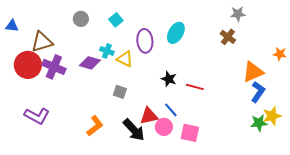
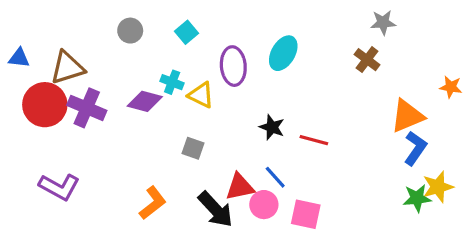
blue triangle: (12, 26) -> (19, 58), moved

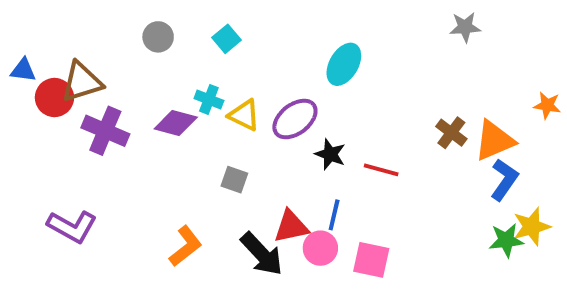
brown cross: (367, 60) -> (451, 133), moved
purple ellipse: (233, 66) -> (295, 119), moved, turned 57
red circle: (45, 105) -> (54, 98), moved, size x0.7
blue line: (275, 177) -> (334, 215), turned 55

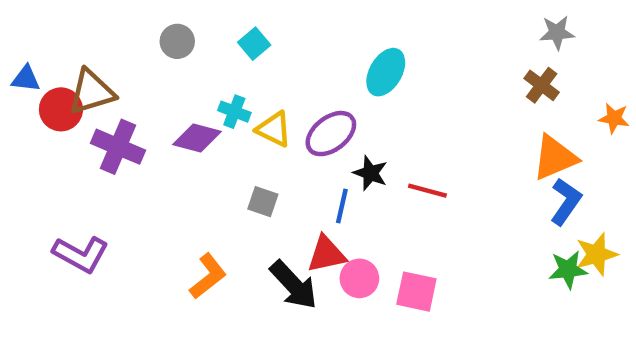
gray star: (465, 27) -> (557, 33), moved
brown cross: (451, 133) -> (542, 85), moved
blue line: (334, 215) -> (342, 206), moved

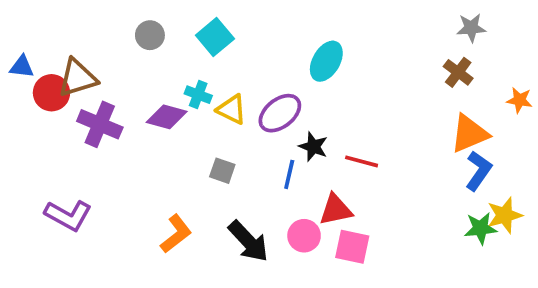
cyan square: (254, 44) -> (215, 37), size x1.4
red triangle: (326, 254) -> (336, 210), moved

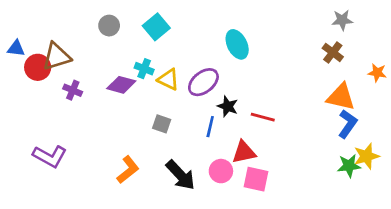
cyan ellipse: (326, 61) -> (237, 44), turned -56
purple cross: (100, 124) -> (73, 90), size x0.6
orange triangle: (469, 134) -> (341, 97), turned 36

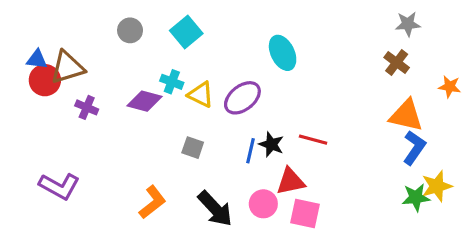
blue triangle: (16, 48) -> (37, 59), moved
black star: (228, 106) -> (271, 144), moved

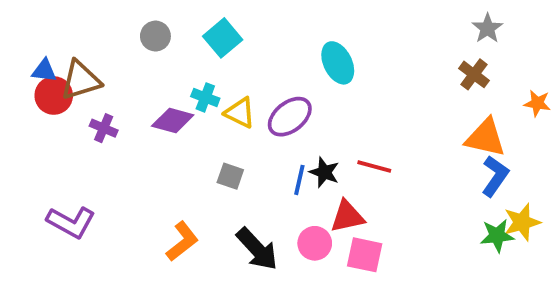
gray star: (408, 24) -> (487, 28), turned -30

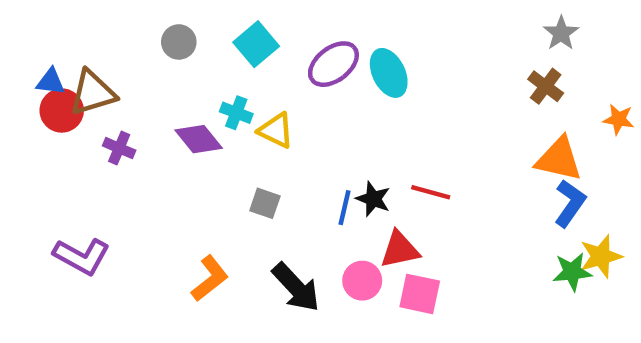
purple ellipse: (290, 117) -> (333, 64), moved
purple diamond: (173, 120) -> (199, 139), turned 36

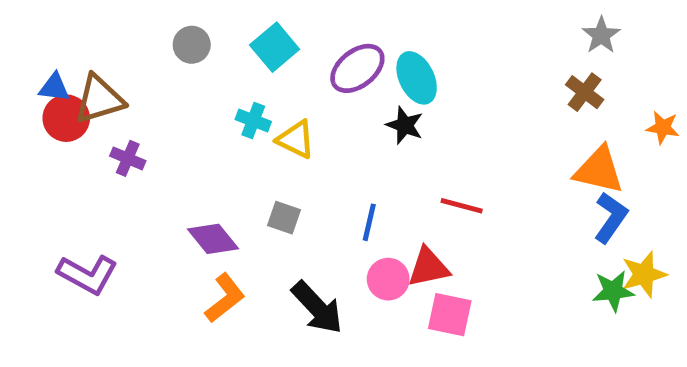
purple diamond: (199, 139) -> (213, 239), moved
black star: (373, 199) -> (405, 125), moved
pink circle: (362, 281) -> (388, 279), moved

